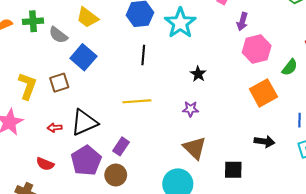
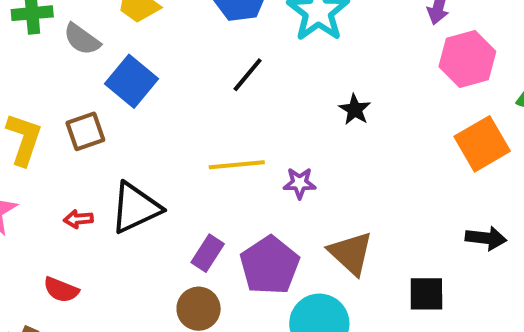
black line: (143, 55) -> (248, 75), turned 36
purple star: (191, 109) -> (300, 183), moved
purple pentagon: (86, 161) -> (270, 265), moved

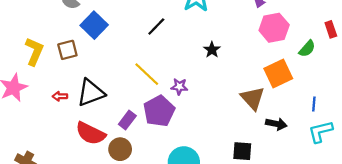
yellow line: (237, 165) -> (147, 74), turned 44
brown triangle: (351, 253) -> (253, 98), moved
purple pentagon: (270, 265) -> (159, 111), moved
red semicircle: (61, 290) -> (90, 133), moved, size x1.6

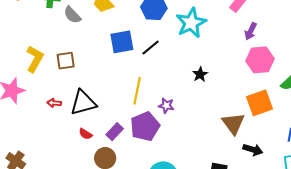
blue square: (94, 25) -> (122, 42), moved, turned 30
yellow line: (147, 74) -> (137, 91), turned 52
red semicircle: (90, 133) -> (85, 134), moved, size x0.5

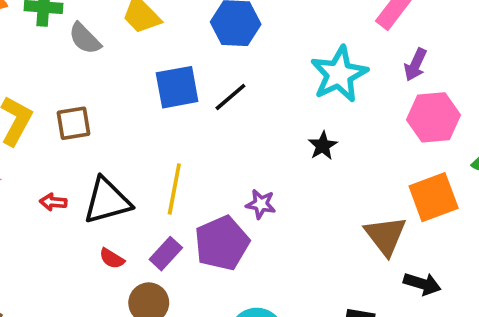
cyan star: (191, 23) -> (339, 74), moved
yellow line: (137, 91) -> (174, 189), moved

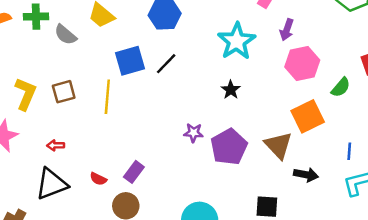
yellow line: (174, 189) -> (107, 97), moved
black triangle: (107, 201) -> (52, 184), moved
purple pentagon: (222, 243) -> (229, 147), moved

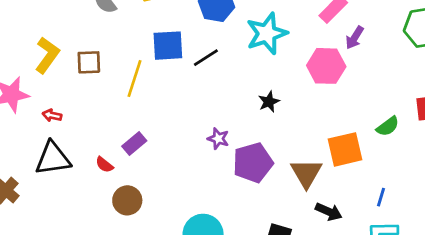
purple arrow: (287, 30) -> (355, 38), moved
cyan star: (237, 41) -> (267, 34), moved
pink hexagon: (302, 64) -> (326, 66), moved
red arrow: (56, 145) -> (52, 115), moved
purple rectangle: (134, 172) -> (134, 143), moved

